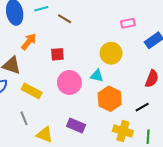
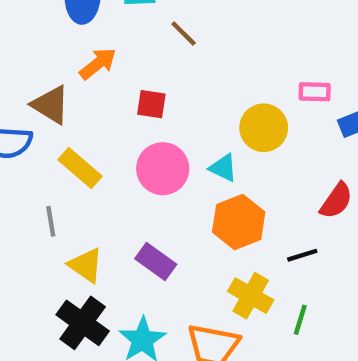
pink rectangle: (128, 23) -> (315, 92), moved

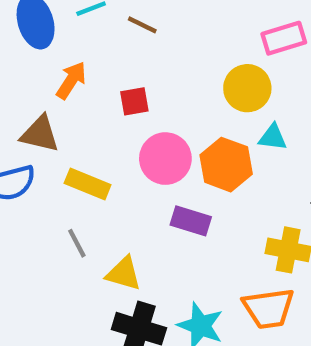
pink rectangle: (315, 92) -> (284, 38), size x1.4
cyan triangle: (223, 168) -> (273, 137), moved
orange hexagon: (239, 222) -> (226, 165), moved
purple rectangle: (156, 262) -> (191, 221), moved

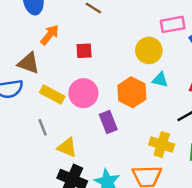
pink circle: (165, 159) -> (83, 93), moved
purple rectangle: (191, 221) -> (108, 122), turned 45

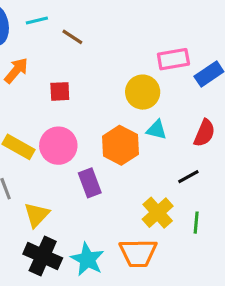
yellow cross: (162, 145) -> (158, 213), turned 30
yellow triangle: (67, 147) -> (37, 215), turned 50

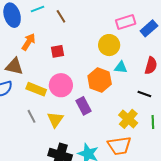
brown line: (72, 37) -> (61, 16), turned 32
black line: (188, 177) -> (144, 94), turned 56
yellow triangle: (37, 215) -> (55, 120), moved

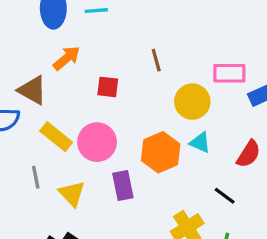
brown line: (61, 16) -> (156, 60), moved
yellow triangle: (55, 120) -> (72, 194), turned -36

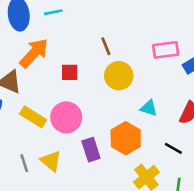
orange arrow: (67, 58) -> (34, 53), size x1.4
yellow circle: (192, 102) -> (119, 76), moved
orange hexagon: (161, 152) -> (126, 138), moved
gray line: (36, 177) -> (24, 163), moved

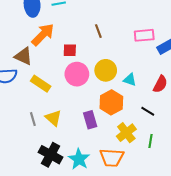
yellow circle: (119, 76) -> (106, 70), moved
pink circle: (66, 117) -> (77, 74), moved
purple rectangle: (91, 150) -> (90, 120), moved

